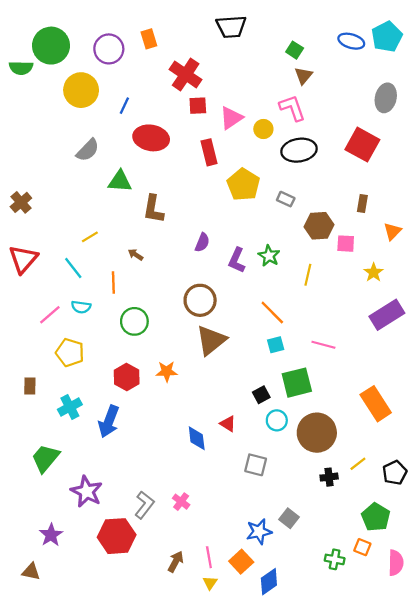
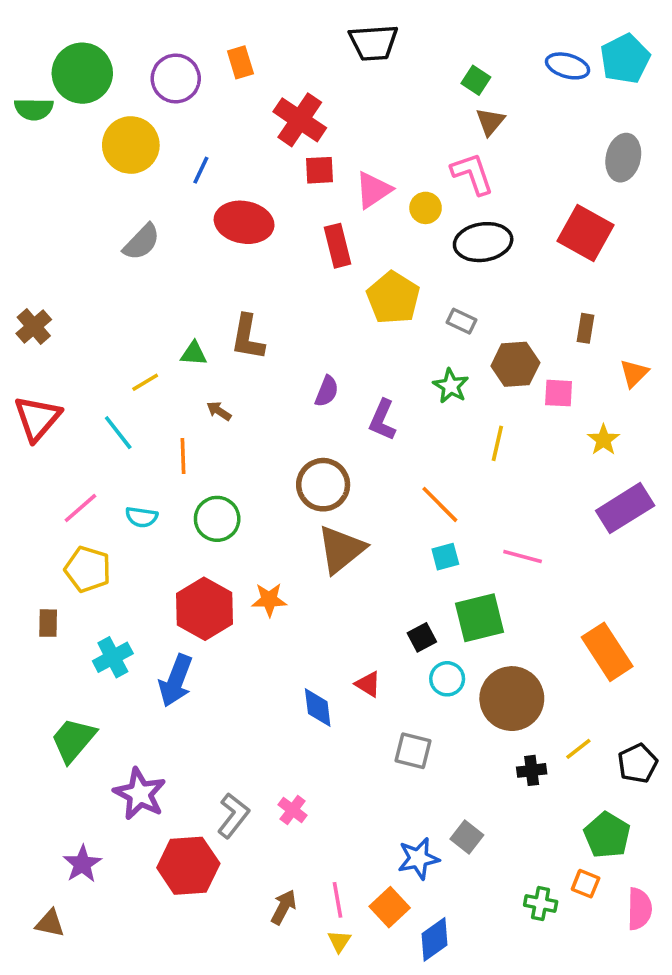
green triangle: (120, 181) -> (194, 353), moved, size x0.7
green star: (269, 256) -> (451, 386), moved
cyan semicircle: (81, 307) -> (142, 517), moved
yellow pentagon: (70, 353) -> (88, 569), moved
red hexagon: (127, 377) -> (204, 609), size x1.4

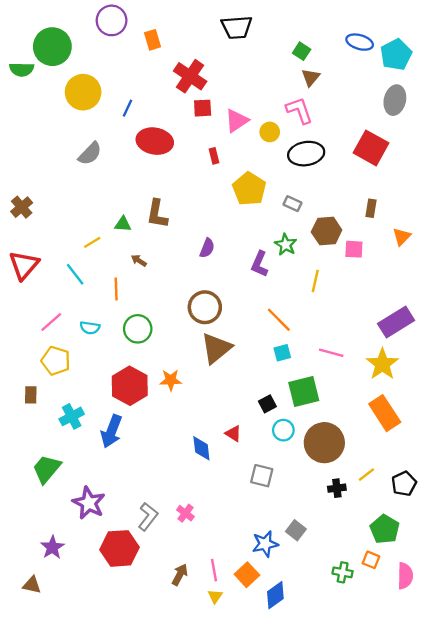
cyan pentagon: (625, 59) -> (396, 55), moved
purple circle: (176, 79) -> (112, 20), moved
red rectangle: (337, 246) -> (214, 156), size x0.6
purple L-shape: (382, 420) -> (259, 264), moved
yellow star: (603, 440) -> (382, 364), moved, size x1.6

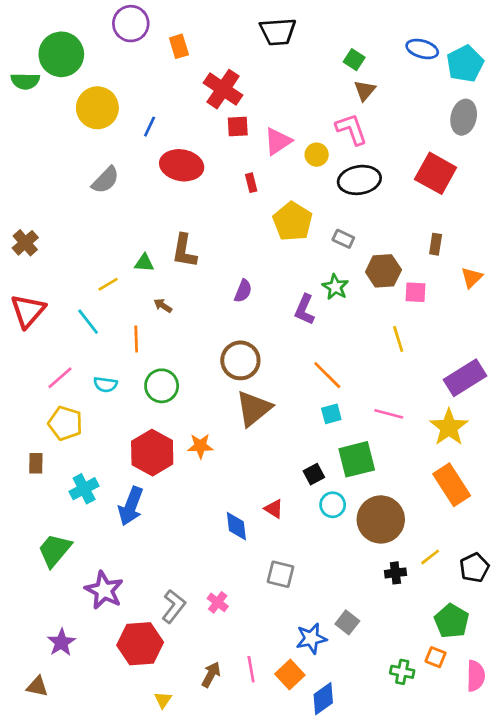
yellow line: (315, 281) -> (398, 339), moved, turned -30
gray square: (262, 476) -> (281, 574), moved
yellow triangle: (215, 596) -> (163, 700), moved

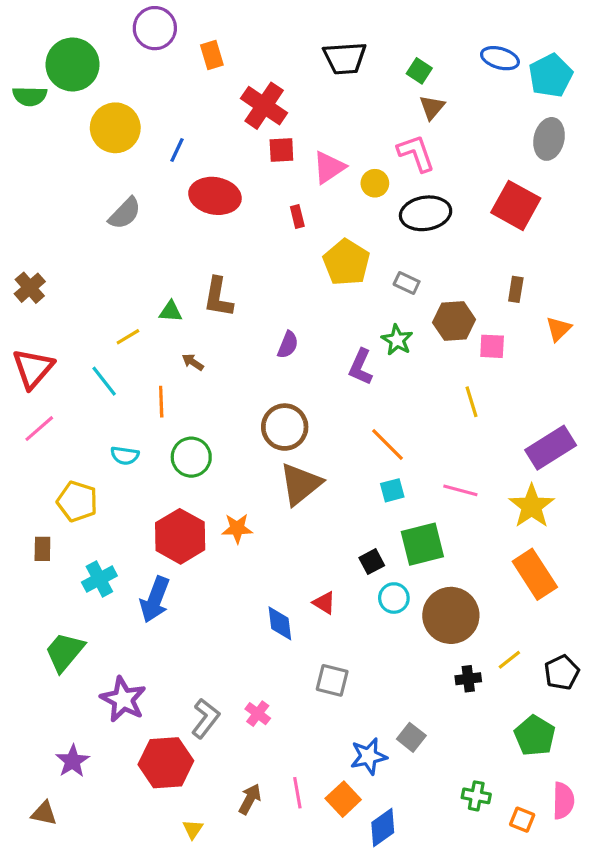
black trapezoid: (278, 32) -> (345, 58), moved
pink line: (60, 378) -> (39, 429), moved
orange square: (436, 657) -> (522, 820), moved

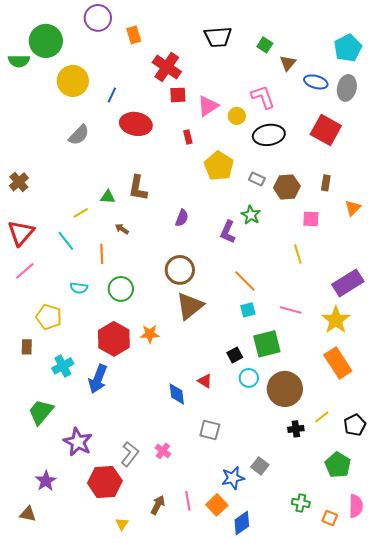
blue ellipse: (500, 58) -> (316, 82), moved
brown triangle: (432, 107) -> (288, 63), moved
brown hexagon: (454, 321) -> (287, 187), moved

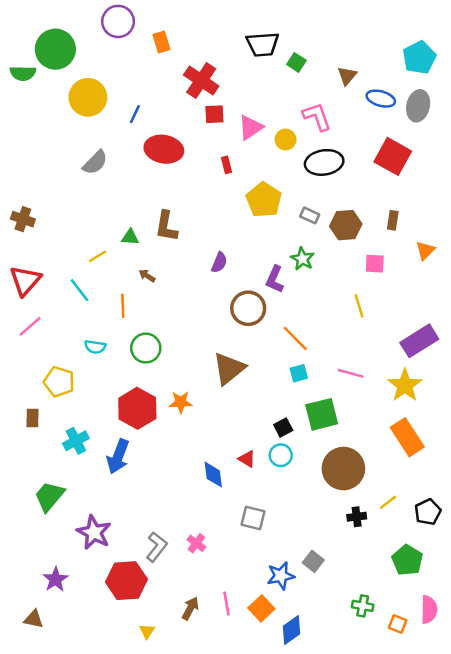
green square: (265, 45) -> (296, 62), moved
brown cross: (19, 182) -> (23, 219), turned -30
brown circle: (180, 270) -> (248, 308), moved
cyan circle: (249, 378) -> (281, 455), moved

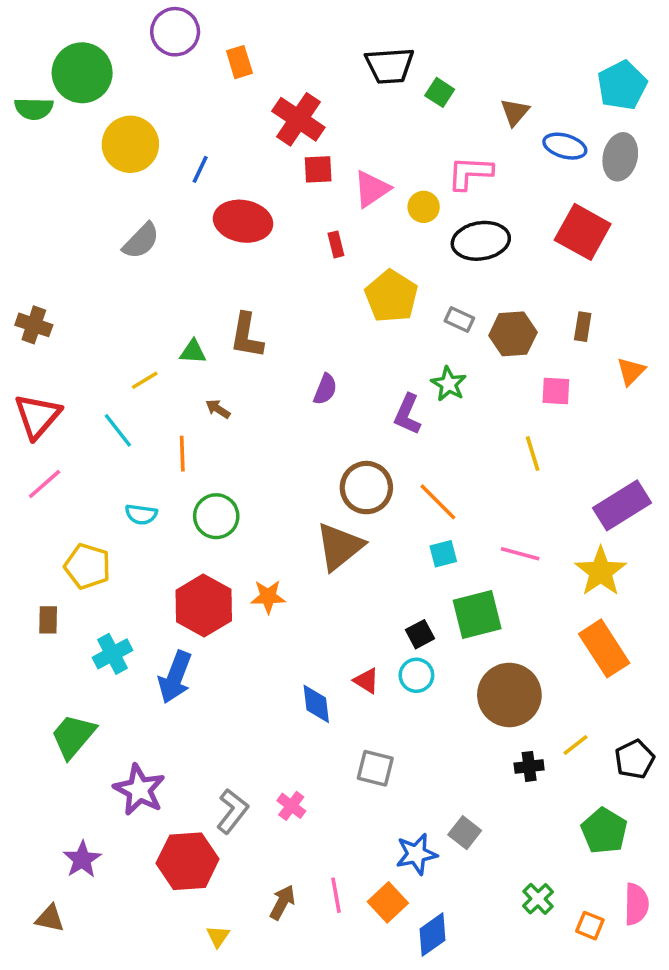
pink L-shape: (317, 117) -> (470, 173), turned -68
brown circle: (248, 308) -> (366, 488), moved
green cross: (363, 606) -> (538, 899), turned 35

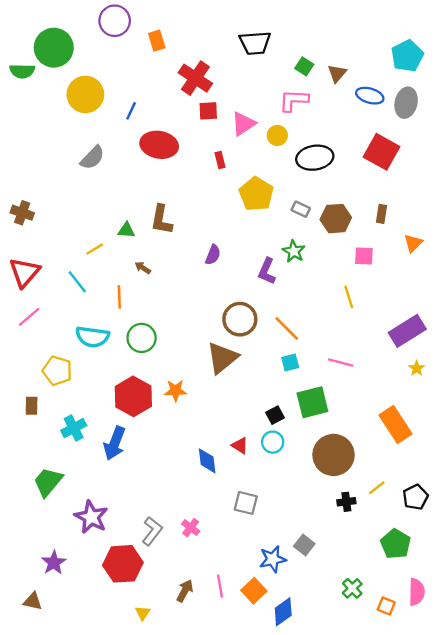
green square: (440, 92) -> (304, 66), moved
pink L-shape: (470, 173) -> (294, 100), moved
cyan semicircle: (141, 514) -> (92, 337), size x1.6
yellow star: (601, 572) -> (417, 368), moved, size x0.5

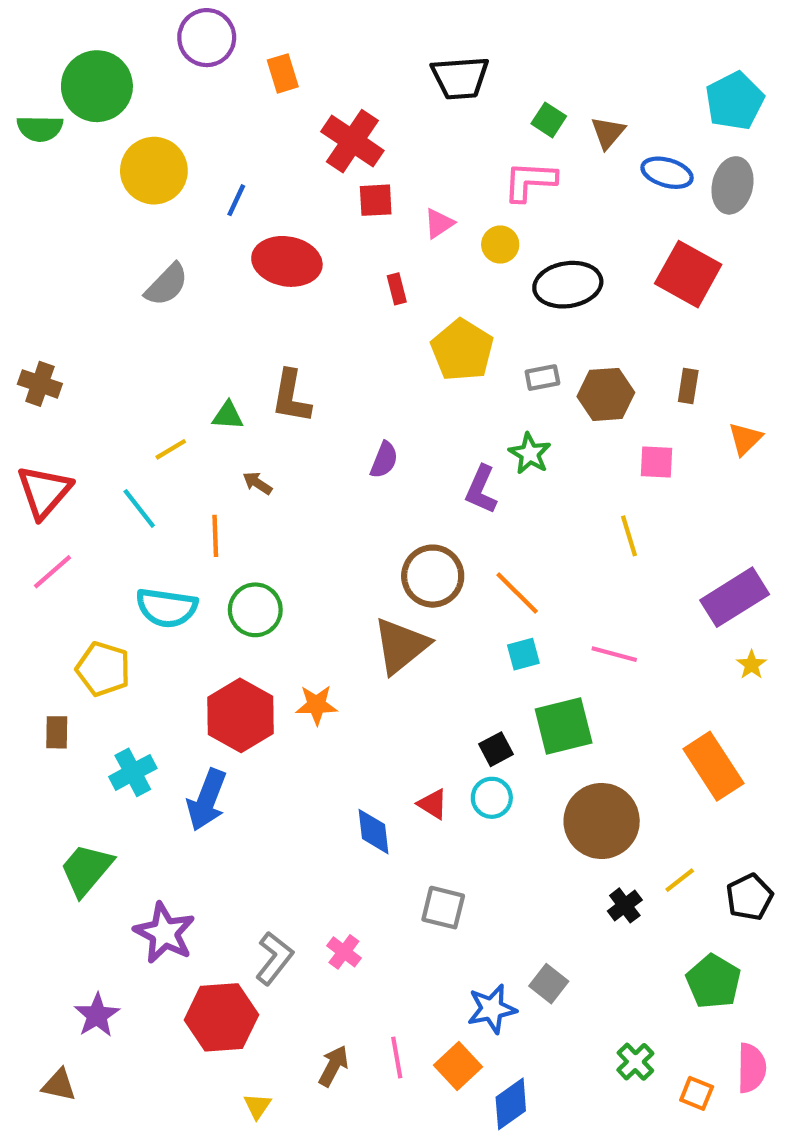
pink triangle: (243, 124) -> (439, 223), size x0.7
gray rectangle: (301, 209) -> (542, 378), turned -36
black cross: (346, 502) -> (625, 905), turned -30

